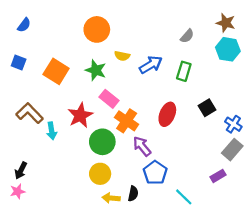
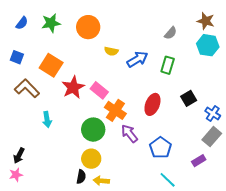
green star: (96, 70) -> (51, 23), moved, turned -30
brown L-shape: (30, 113) -> (27, 88), moved
red star: (80, 115) -> (73, 87), moved
blue pentagon: (155, 173) -> (161, 148), moved
black semicircle: (133, 194) -> (81, 177), moved

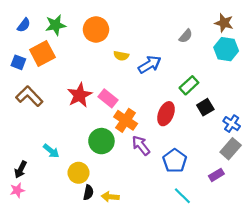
orange square: (51, 65) -> (42, 54), moved, turned 30
green rectangle: (168, 65) -> (189, 85), moved, turned 30
cyan arrow: (47, 119) -> (51, 151), moved, turned -42
yellow circle: (91, 159) -> (78, 173), moved

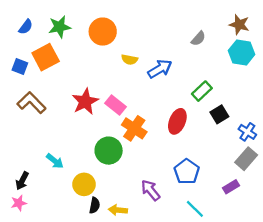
purple arrow: (141, 145) -> (151, 190), moved

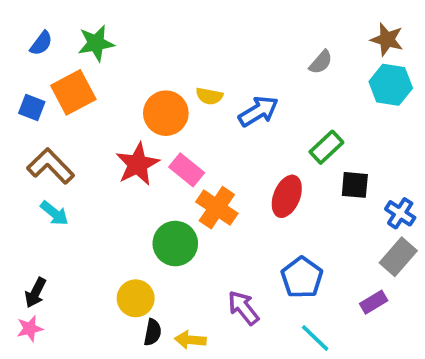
orange circle: (103, 32) -> (166, 113), moved
black square: (219, 114) -> (355, 185), turned 36
cyan arrow: (55, 161) -> (54, 213), moved

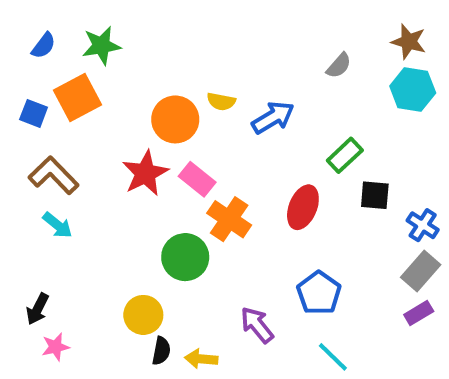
purple rectangle: (374, 302) -> (419, 313), moved
pink star: (30, 329) -> (56, 347), moved

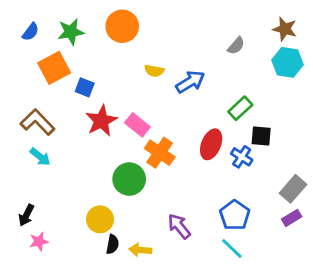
blue square: (34, 113) -> (85, 87), moved
orange circle: (175, 119) -> (122, 26), moved
blue cross: (423, 225) -> (242, 157), moved
blue pentagon: (319, 293) -> (235, 215), moved

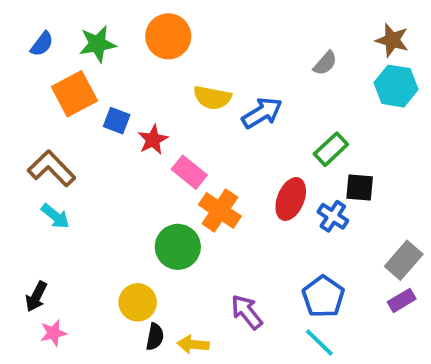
yellow semicircle: (154, 71) -> (212, 98), size x1.4
red star: (101, 121) -> (153, 140), moved, size x0.7

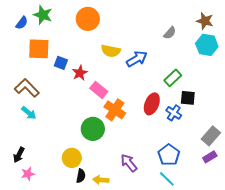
green star: (97, 44) -> (43, 15), moved, turned 30
orange square: (74, 94) -> (39, 49), turned 30

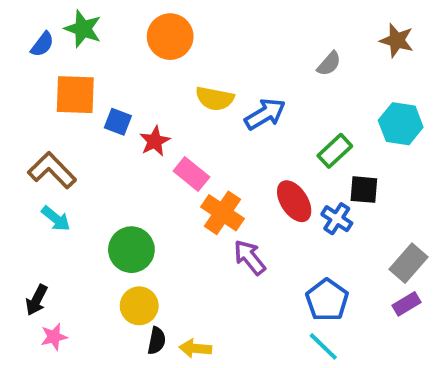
cyan hexagon: (207, 45) -> (401, 124), moved
red ellipse: (152, 104) -> (294, 201), turned -55
green circle: (93, 129) -> (131, 250), moved
purple arrow: (129, 163) -> (250, 257), moved

